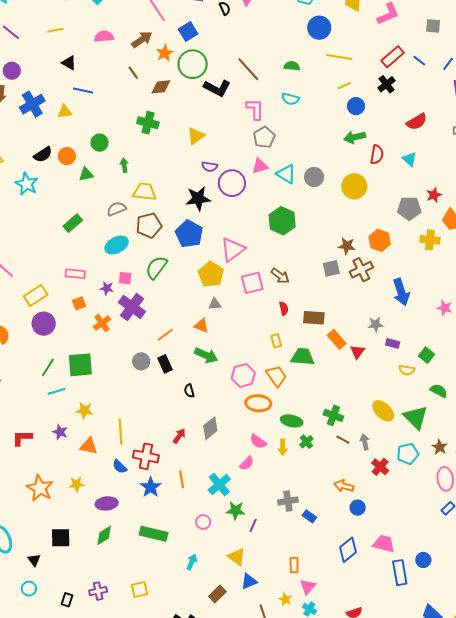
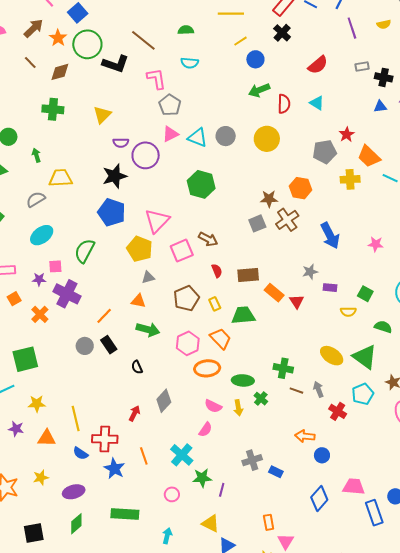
brown pentagon: (149, 225) -> (186, 298), moved

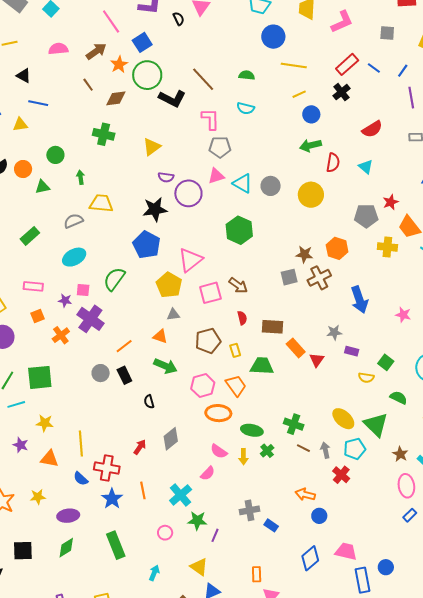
gray pentagon: (170, 105) -> (220, 147), turned 30
cyan pentagon: (363, 394) -> (355, 449), moved
green rectangle: (125, 514) -> (116, 545), turned 56

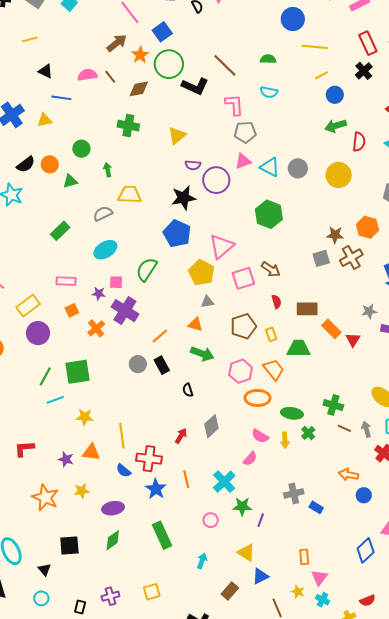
pink semicircle: (58, 49) -> (87, 75), moved
red rectangle: (347, 64) -> (368, 43), turned -70
purple star: (21, 445) -> (66, 459), moved
blue diamond: (310, 558) -> (366, 550), moved

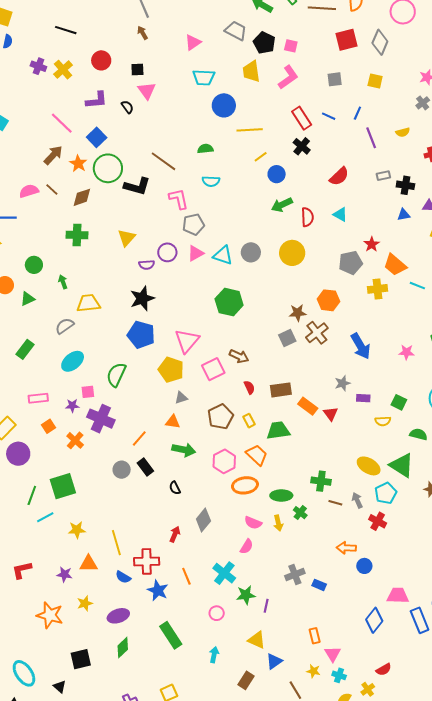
purple circle: (216, 180) -> (167, 252), moved, size x0.7

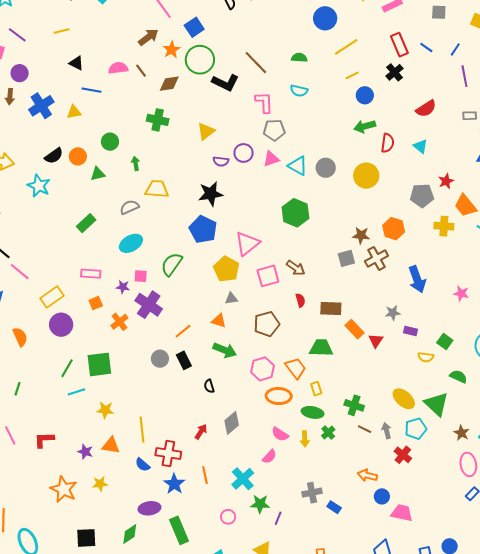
yellow line: (250, 130) -> (346, 47), turned -40
yellow rectangle: (249, 421) -> (316, 389), moved
pink trapezoid: (398, 596) -> (402, 513), moved
purple ellipse: (118, 616) -> (149, 508), moved

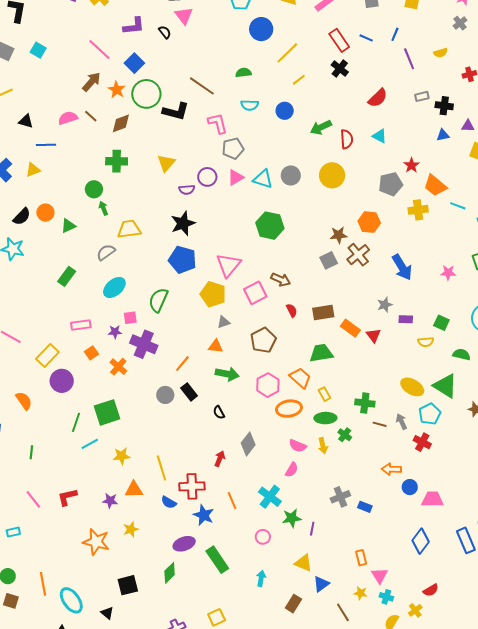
blue circle: (365, 95) -> (285, 111), moved
green circle: (110, 142) -> (94, 189), moved

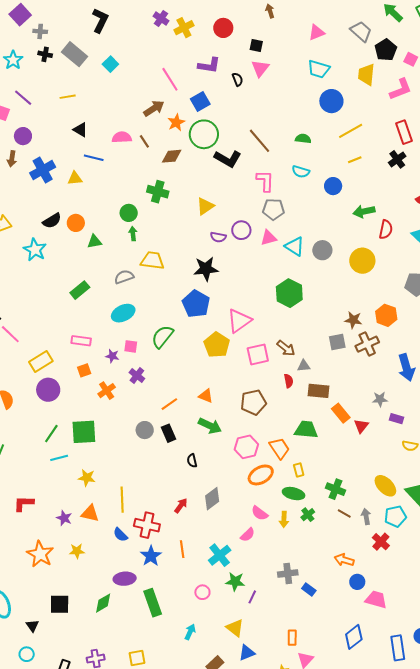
gray triangle: (224, 322) -> (304, 366), moved
purple cross: (144, 344) -> (137, 375), size x0.6
orange ellipse: (289, 409) -> (261, 475), turned -35

